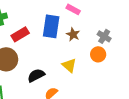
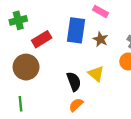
black semicircle: (36, 75) -> (74, 81), moved, turned 96

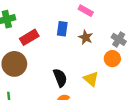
blue rectangle: (76, 30) -> (62, 29), size x0.6
yellow triangle: (96, 74) -> (91, 79), moved

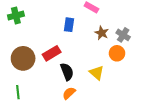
red rectangle: (29, 37) -> (52, 53), moved
brown star: (86, 37) -> (102, 33), moved

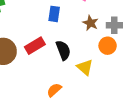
gray cross: (123, 35) -> (114, 25), turned -32
black semicircle: (67, 72) -> (63, 50), moved

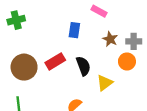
yellow triangle: (85, 67) -> (105, 83), turned 42

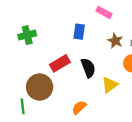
green cross: (16, 20) -> (27, 35), moved
brown circle: (24, 67) -> (40, 87), moved

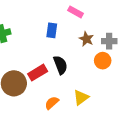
red rectangle: (60, 63) -> (38, 73), moved
yellow triangle: (110, 85) -> (81, 97), moved

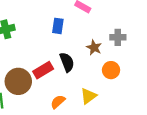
brown star: (86, 39) -> (94, 47), moved
orange circle: (103, 61) -> (111, 70), moved

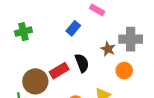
blue rectangle: (58, 26) -> (73, 28), turned 32
gray cross: (118, 37) -> (131, 39), size x1.5

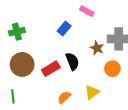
brown circle: (35, 81) -> (22, 64), moved

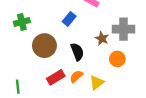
brown circle: (22, 64) -> (44, 46), moved
red rectangle: (51, 69) -> (56, 77), moved
orange semicircle: (64, 97) -> (76, 76), moved

